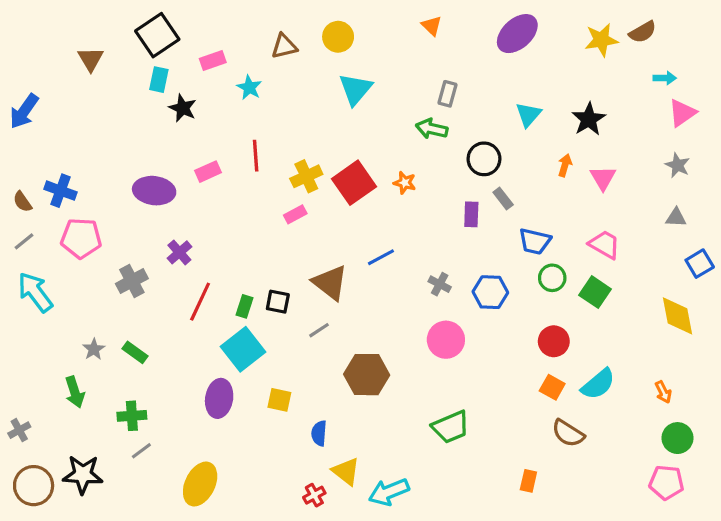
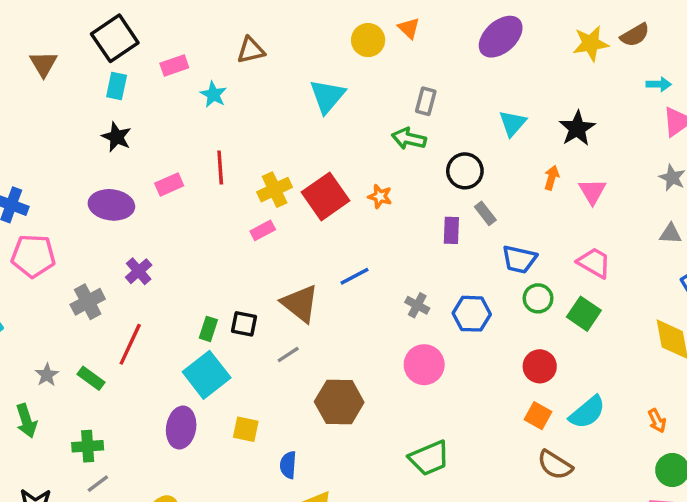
yellow circle: (338, 37) -> (368, 40), moved
black star: (183, 108) -> (117, 137), moved
red line: (200, 302) -> (130, 344), moved

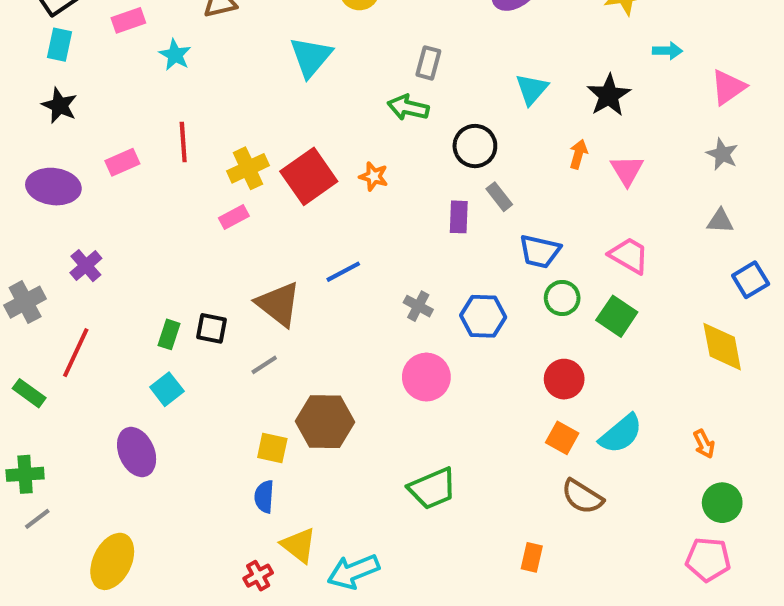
cyan arrow: (659, 84) -> (667, 51), moved
cyan square: (207, 375) -> (167, 389), size x0.6
purple ellipse: (181, 428) -> (137, 452), turned -33
yellow square: (246, 429) -> (272, 448), moved

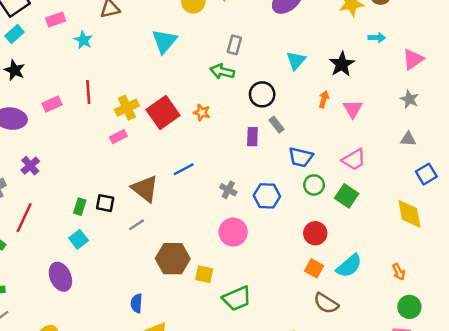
cyan rectangle: (60, 45) -> (15, 34), turned 36
pink trapezoid: (629, 255) -> (354, 160), turned 120
yellow square: (272, 448) -> (204, 274), moved

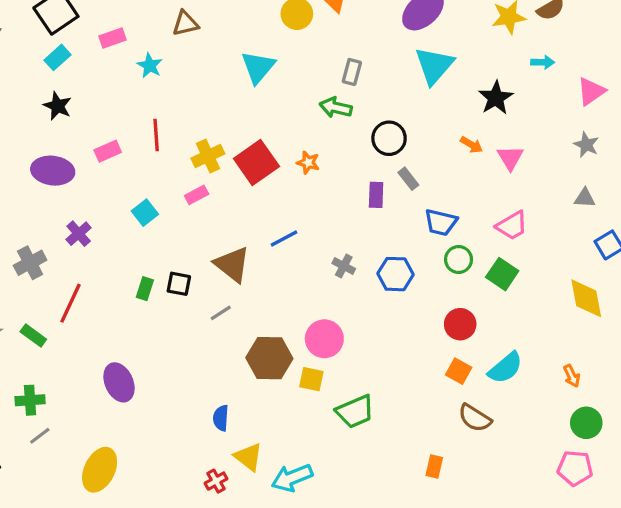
cyan triangle: (296, 61) -> (434, 65), moved, size x1.5
orange arrow: (324, 99) -> (471, 145), turned 105
pink circle: (233, 232) -> (324, 339), moved
cyan square: (79, 239) -> (145, 213), moved

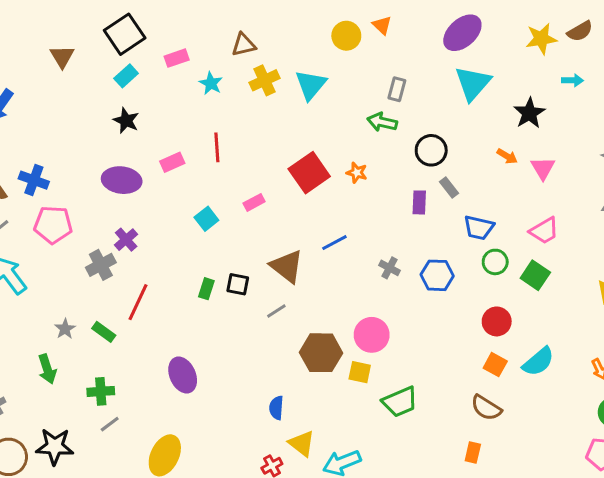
yellow cross: (208, 156) -> (264, 80), moved
purple cross: (79, 234) -> (126, 240), moved
brown semicircle: (475, 418) -> (486, 408), moved

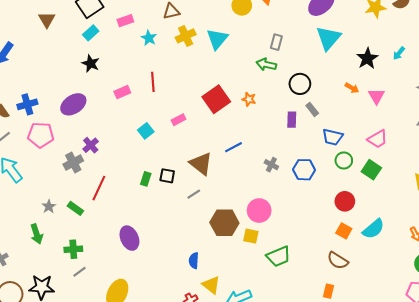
cyan arrow: (573, 80) -> (399, 53), moved, turned 128
blue cross: (34, 180) -> (27, 104), turned -36
purple ellipse: (122, 180) -> (73, 104), moved, turned -40

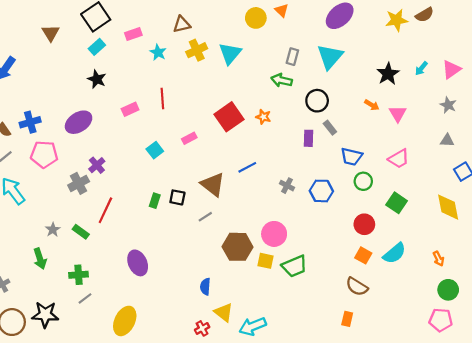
cyan triangle: (329, 38) -> (330, 57), moved
green square: (371, 170) -> (397, 203), moved
green trapezoid: (278, 256) -> (295, 266), moved

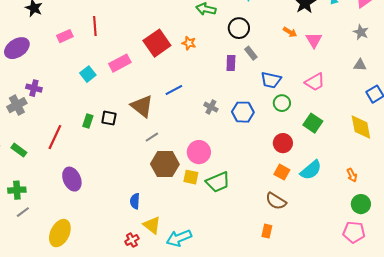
pink rectangle: (189, 138) -> (120, 63), size x1.5
purple cross: (97, 165) -> (34, 88), turned -35
red line: (105, 210) -> (55, 137), moved
gray line: (205, 217) -> (152, 137), moved

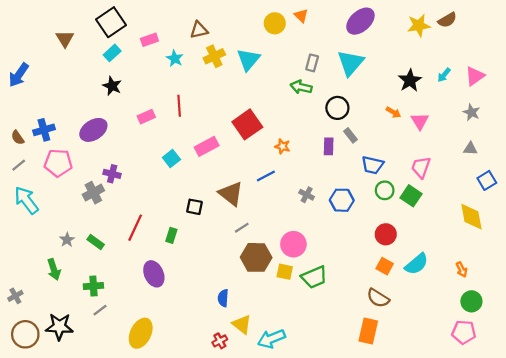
orange star: (189, 43) -> (282, 146), moved
pink trapezoid: (315, 82) -> (421, 167), turned 140
green rectangle: (88, 121) -> (171, 235), moved
green square: (313, 123) -> (411, 196), moved
orange rectangle: (267, 231) -> (368, 331), size x1.6

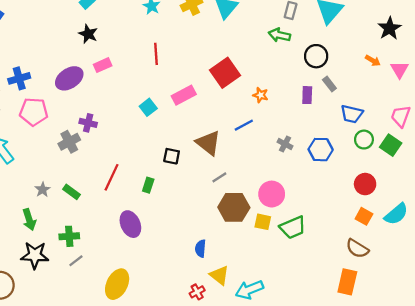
pink rectangle: (146, 117) -> (103, 65), moved
black star: (59, 327) -> (35, 255), moved

